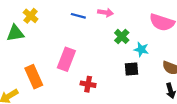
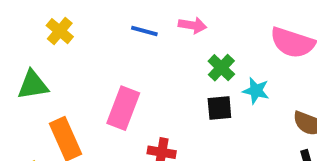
green triangle: (15, 33) -> (33, 85), moved
black square: (132, 69) -> (219, 108), moved

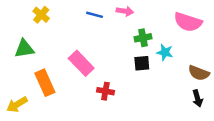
green cross: (221, 68) -> (143, 38), turned 35
pink rectangle: (123, 108) -> (81, 63), turned -65

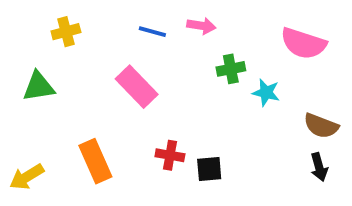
yellow cross: (41, 15) -> (66, 32), turned 35
pink rectangle: (81, 63) -> (137, 87), moved
black square: (142, 63) -> (209, 169), moved
orange rectangle: (45, 83) -> (95, 161), moved

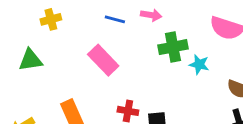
green cross: (231, 69) -> (173, 47), size x1.4

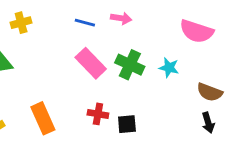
green cross: (173, 47) -> (130, 65), moved, turned 36
pink rectangle: (103, 60) -> (91, 63), moved

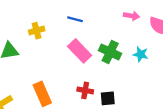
pink arrow: (121, 18) -> (132, 16), moved
yellow cross: (21, 23) -> (37, 31), moved

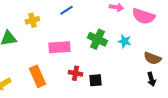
blue line: (75, 19) -> (66, 10), turned -48
pink rectangle: (80, 51) -> (59, 47), moved, turned -50

